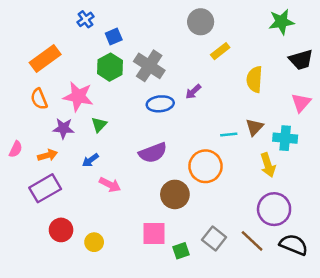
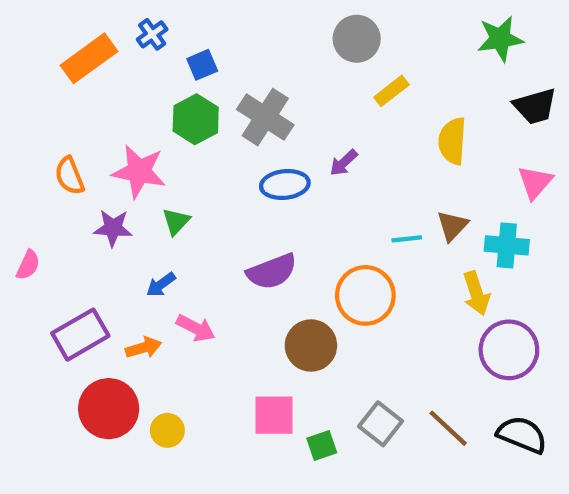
orange rectangle: (45, 59) -> (89, 58), moved
orange arrow: (48, 155) -> (143, 348), moved
purple circle: (274, 209) -> (509, 350), moved
red circle: (61, 230) -> (109, 409), size x1.4

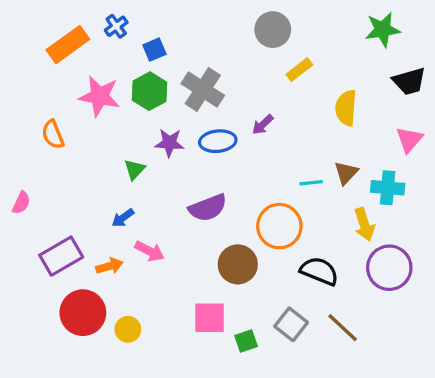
pink star: (139, 171) -> (100, 96), moved
purple star: (113, 228) -> (169, 143), moved
black semicircle: (522, 435) -> (319, 271), moved

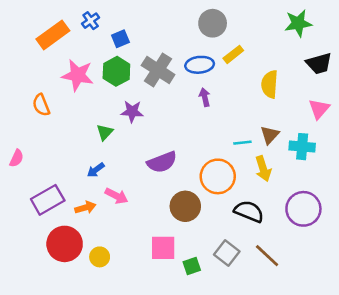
purple arrow: (263, 125) -> (205, 97), turned 120
blue ellipse: (218, 141) -> (200, 65), moved
yellow arrow: (364, 224) -> (263, 169), moved

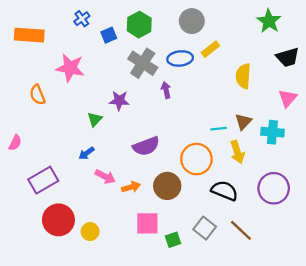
green star: (298, 23) -> (269, 21), turned -30
orange rectangle: (53, 35) -> (29, 35), moved, turned 40
green hexagon: (116, 71) -> (139, 25), moved
purple arrow: (205, 97) -> (166, 90), moved
orange arrow: (85, 208) -> (131, 187), moved

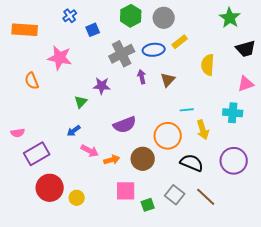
green hexagon: (139, 25) -> (131, 16), moved
gray cross: (143, 63) -> (122, 54), turned 30
pink triangle: (288, 98) -> (246, 84), turned 30
brown triangle: (243, 122) -> (168, 80), moved
pink semicircle: (15, 143) -> (18, 133), moved, turned 56

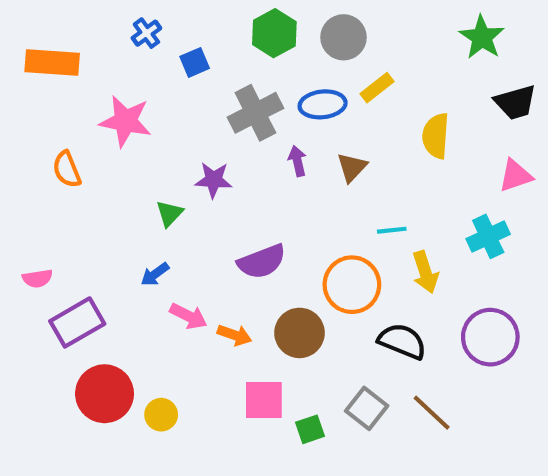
cyan cross: (233, 113) -> (488, 236), turned -30
orange arrow: (112, 160) -> (235, 335), turned 35

